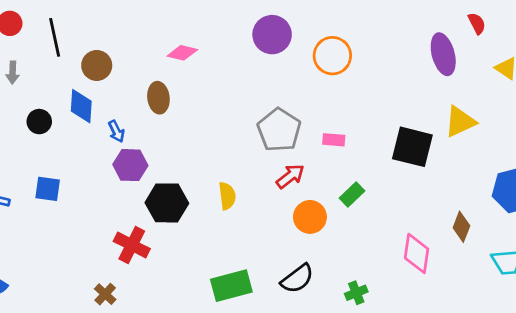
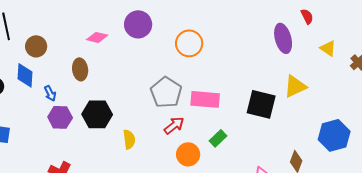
purple circle: (272, 35) -> (138, 24), moved
orange circle: (332, 56) -> (189, 43), moved
pink rectangle: (334, 140) -> (205, 99), size x1.8
black hexagon: (167, 203) -> (97, 114), moved

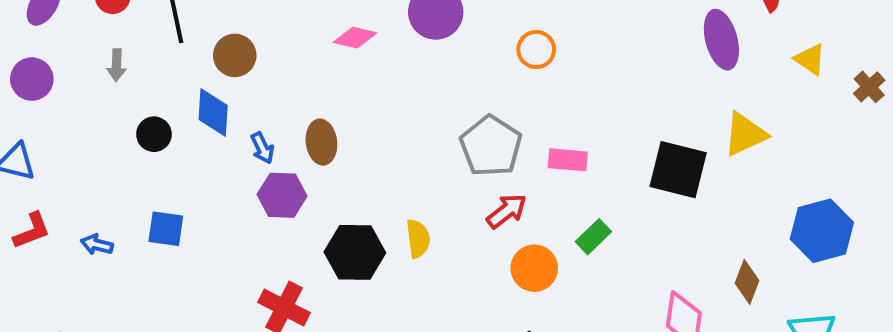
orange circle: (189, 43) -> (536, 49), size x0.7
brown ellipse: (80, 69) -> (321, 142), moved
pink rectangle: (205, 99) -> (568, 160), size x0.7
black hexagon: (97, 114) -> (355, 252), moved

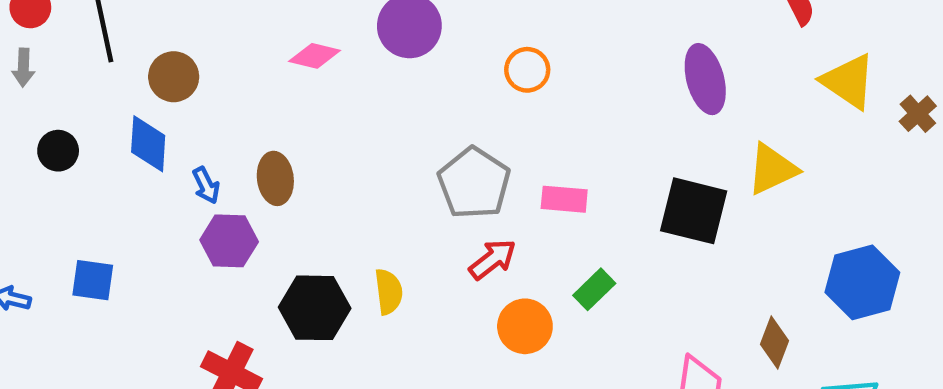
purple ellipse: (721, 40) -> (705, 79), moved
yellow triangle: (810, 59) -> (849, 81), size x1.5
gray arrow: (117, 65) -> (23, 67), moved
black circle: (154, 134) -> (58, 151), moved

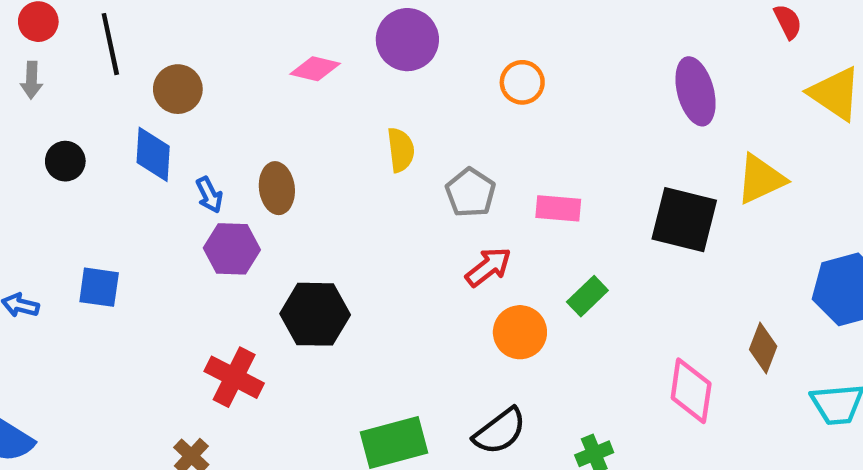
gray pentagon: (474, 183) -> (470, 193), size x0.7
yellow semicircle: (389, 292) -> (401, 150), moved

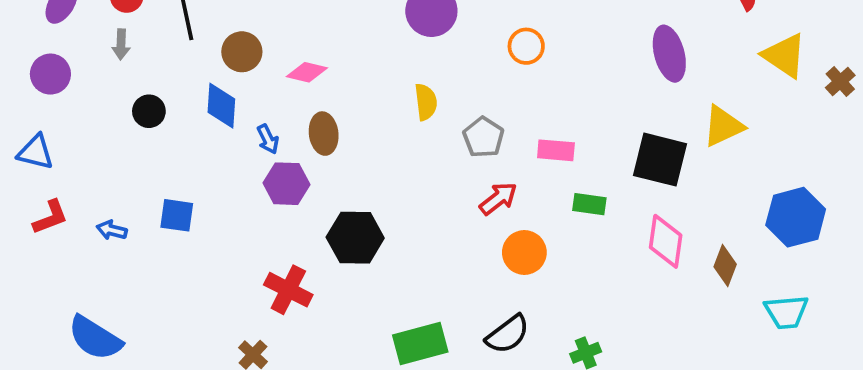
pink diamond: (315, 69) -> (307, 72), moved
green rectangle: (587, 296) -> (589, 204), moved, turned 52
pink diamond: (691, 391) -> (666, 241), moved

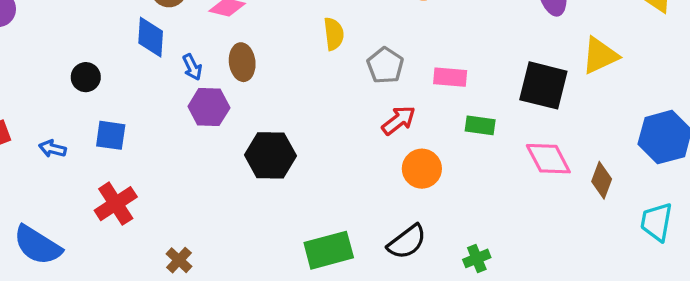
black circle: (149, 111) -> (86, 77), moved
pink diamond: (666, 241) -> (548, 159), turned -36
red cross: (288, 290) -> (116, 204), moved, turned 30
cyan trapezoid: (786, 312) -> (656, 222), turned 105

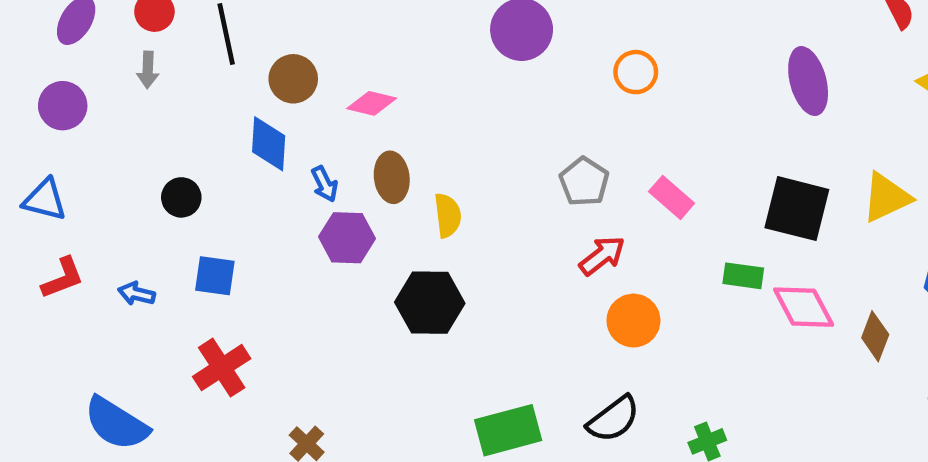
yellow semicircle: (334, 34) -> (448, 215), moved
yellow triangle: (600, 55) -> (886, 197), moved
pink rectangle: (450, 77) -> (672, 197), turned 36
green rectangle: (480, 125) -> (743, 276), moved

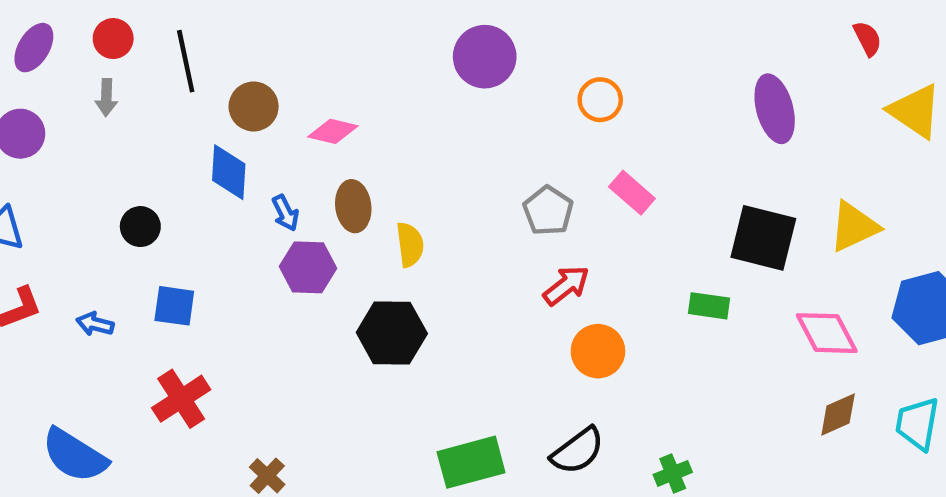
pink rectangle: (672, 197) -> (632, 193), moved
pink diamond: (804, 307) -> (827, 333), moved
brown diamond: (875, 336) -> (838, 415), moved, turned 45

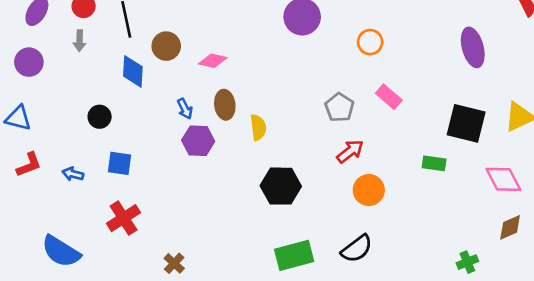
blue diamond: (229, 172) -> (133, 71), moved
black hexagon: (392, 333) -> (281, 186), moved
green cross: (673, 473) -> (467, 262), moved

